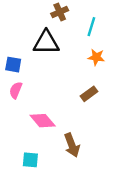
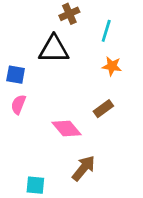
pink diamond: (43, 121) -> (67, 129), moved
brown arrow: (72, 145) -> (84, 168), turned -120

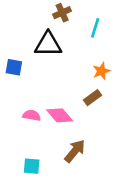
orange star: (112, 66) -> (101, 71), moved, turned -30
pink semicircle: (18, 104) -> (32, 115), moved, turned 78

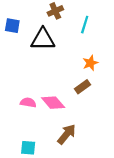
blue square: (14, 67) -> (12, 26), moved

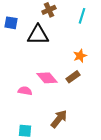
cyan line: (85, 25) -> (82, 16), moved
pink diamond: (53, 103) -> (47, 78), moved

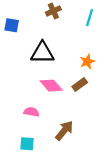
black triangle: (38, 35) -> (42, 53), moved
pink semicircle: (25, 91) -> (31, 112), moved

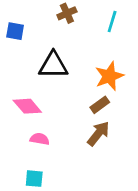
orange star: (87, 61) -> (109, 76), size x1.5
pink diamond: (51, 86) -> (27, 106), moved
brown arrow: (64, 131) -> (98, 134), moved

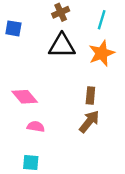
black triangle: (53, 65) -> (62, 46), moved
orange star: (109, 76) -> (102, 53), moved
brown rectangle: (100, 105) -> (90, 95), turned -49

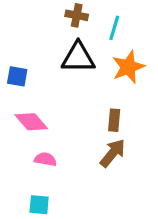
brown cross: (61, 12) -> (77, 15), turned 35
cyan line: (102, 20) -> (114, 28), moved
blue square: (13, 28) -> (17, 76), moved

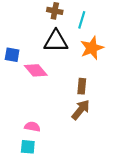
pink diamond: (31, 122) -> (36, 70), moved
pink semicircle: (45, 159) -> (32, 127), moved

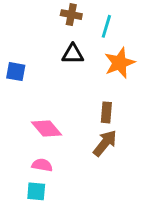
black triangle: (56, 41) -> (73, 54), size x0.7
pink diamond: (36, 70) -> (46, 129), moved

